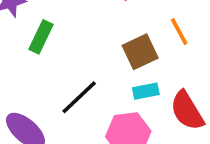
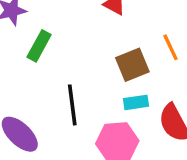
black line: (79, 97) -> (72, 105), turned -57

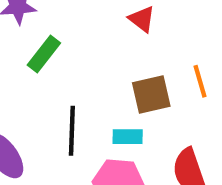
cyan rectangle: (136, 102) -> (128, 137), moved

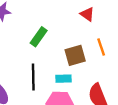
red triangle: (142, 19) -> (87, 14), moved
green rectangle: (44, 54) -> (39, 37), moved

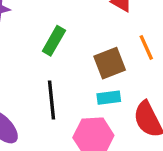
cyan rectangle: (64, 79) -> (109, 98), moved

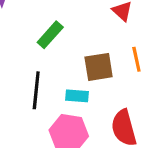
cyan rectangle: (109, 98) -> (77, 96), moved

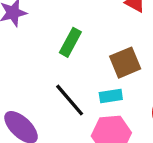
black line: (36, 90) -> (70, 100), turned -33

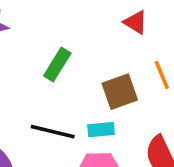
black line: (70, 100) -> (53, 132), turned -39

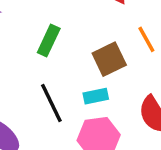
black line: (53, 132) -> (51, 103), turned 57

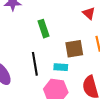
green rectangle: (49, 41) -> (44, 29), turned -60

